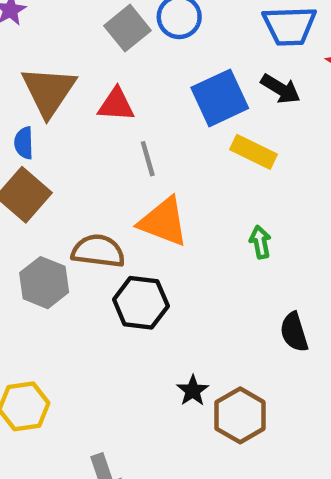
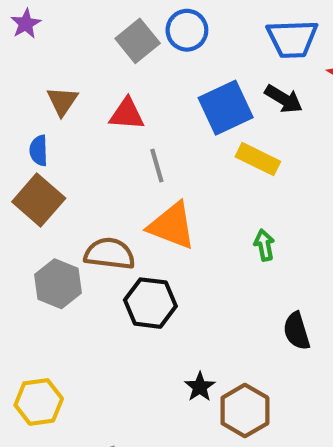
brown triangle: (49, 91) -> (62, 101), size x0.6

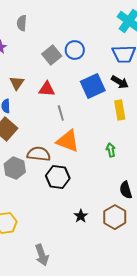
yellow rectangle: (258, 159) -> (120, 110), moved, turned 54
brown hexagon: (245, 411) -> (115, 217), moved

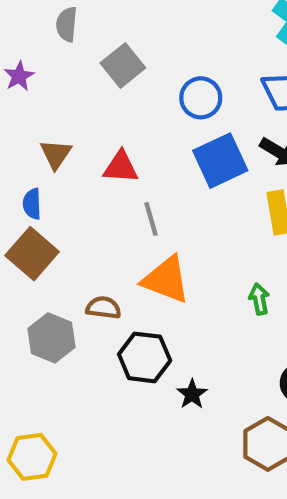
blue circle: (75, 50) -> (201, 98), moved
gray square: (52, 55) -> (123, 65), moved
brown semicircle: (39, 154) -> (103, 308), size x0.7
black star: (81, 216) -> (192, 394), moved

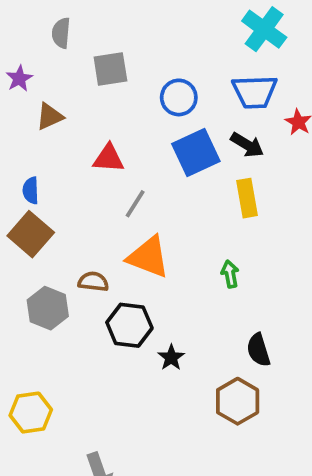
gray square: (123, 65) -> (110, 69), turned 30
brown triangle: (56, 154) -> (50, 116), moved, turned 32
gray line: (151, 219) -> (135, 204), turned 48

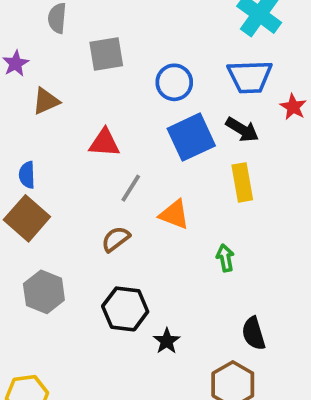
orange triangle: (148, 257) -> (174, 215), moved, size x0.7
brown semicircle: (93, 282) -> (116, 239), moved, turned -44

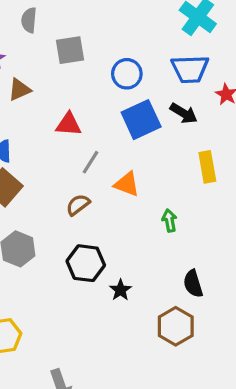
yellow rectangle: (242, 182) -> (207, 167), moved

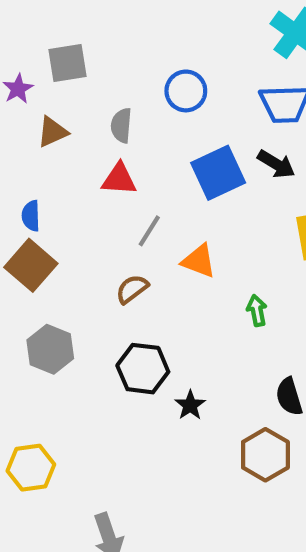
gray semicircle: (29, 20) -> (121, 125), moved
gray square: (70, 50) -> (67, 63), moved
blue circle: (127, 74) -> (186, 91), moved

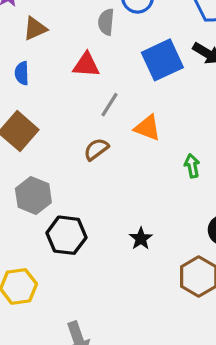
gray semicircle: (121, 125) -> (106, 22), moved
blue semicircle: (31, 216) -> (22, 73), moved
black hexagon: (143, 369) -> (66, 235), moved

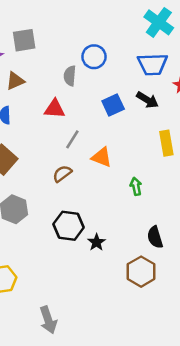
blue square: (162, 60) -> (113, 105), size x0.7
black hexagon: (66, 235) -> (69, 226), moved

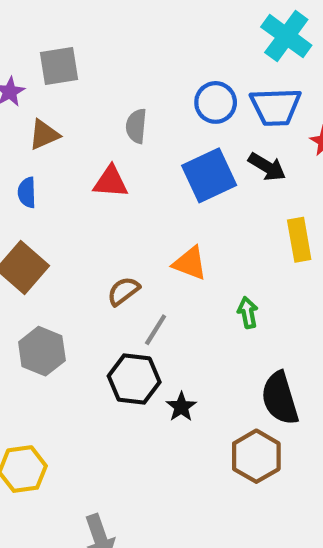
blue circle: (94, 57) -> (216, 102), moved
blue square: (113, 105) -> (209, 175), size x1.4
gray line: (72, 139) -> (156, 330), moved
black semicircle: (155, 237) -> (280, 398), size x1.4

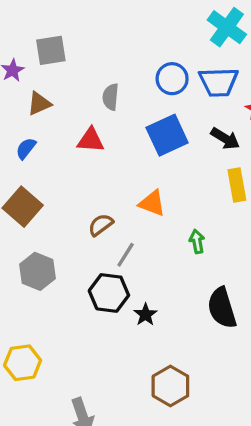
black arrow: (267, 167) -> (225, 138), moved
blue semicircle: (27, 193) -> (26, 148), turned 40
brown hexagon: (256, 456) -> (170, 386), moved

